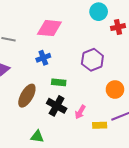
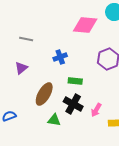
pink diamond: (49, 28) -> (85, 25), moved
green triangle: (37, 137) -> (54, 120), moved

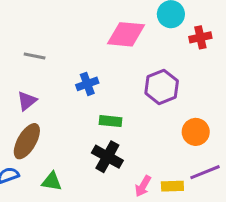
brown ellipse: (44, 94) -> (27, 141), moved
pink arrow: (96, 110) -> (143, 186), moved
green triangle: (54, 120) -> (52, 181), moved

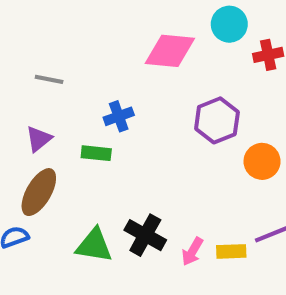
green rectangle: (110, 121) -> (96, 153), moved
orange circle: (196, 132) -> (262, 161), moved
black cross: (107, 157) -> (145, 235), moved
green triangle: (52, 181) -> (94, 245), moved, size x1.4

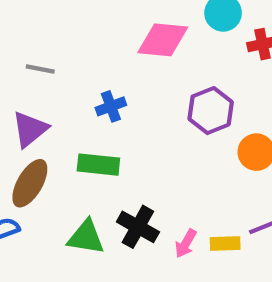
purple triangle: (39, 139) -> (30, 129), size x1.4
green rectangle: (96, 153) -> (98, 165), moved, size x1.4

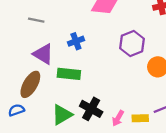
purple triangle: (30, 129) -> (43, 54), moved, turned -50
green triangle: (86, 237) -> (62, 115), turned -40

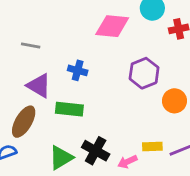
blue cross: (76, 41) -> (78, 70), turned 35
pink arrow: (118, 118) -> (127, 162), turned 35
yellow rectangle: (140, 118) -> (152, 147), moved

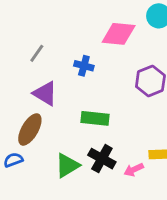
gray line: (31, 46) -> (37, 53), turned -66
blue cross: (78, 70) -> (84, 66), moved
green rectangle: (69, 109) -> (95, 118), moved

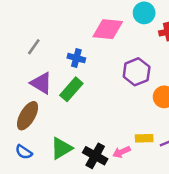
green rectangle: (95, 118) -> (71, 89), moved, turned -55
black cross: (102, 159) -> (95, 156), moved
blue semicircle: (13, 160) -> (24, 152), moved, turned -126

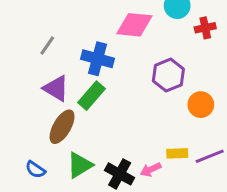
blue cross: (76, 58) -> (97, 59), size x1.5
brown ellipse: (28, 116) -> (62, 127), moved

